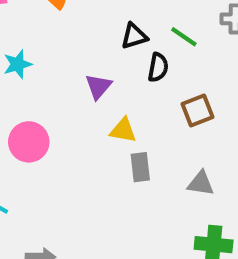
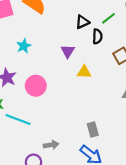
green line: (184, 37) -> (108, 18), turned -64
gray rectangle: (140, 167) -> (93, 129), moved

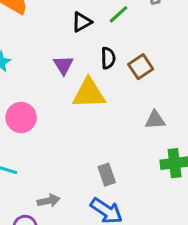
black semicircle: (97, 36) -> (108, 58), moved
yellow triangle: (84, 72) -> (89, 93), size x1.6

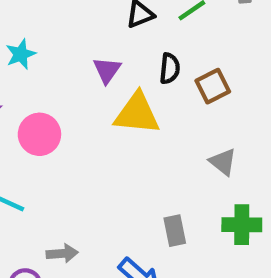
gray triangle: (155, 120) -> (223, 162), turned 35
gray rectangle: (107, 175) -> (175, 231), moved

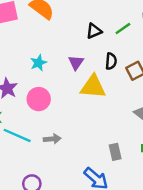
cyan star: (21, 54) -> (38, 63), moved
gray arrow: (62, 253) -> (52, 139), moved

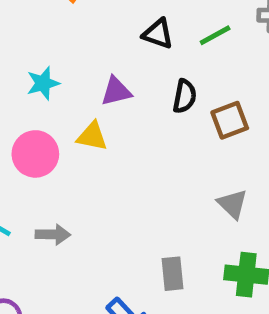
black triangle: (94, 31) -> (158, 34), turned 35
purple triangle: (76, 63) -> (116, 91), turned 35
yellow triangle: (93, 87) -> (92, 136), moved, size x0.6

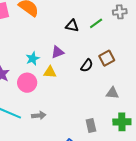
cyan star: (43, 83) -> (33, 59), moved
black semicircle: (185, 96) -> (87, 66), moved, turned 32
gray triangle: (233, 204) -> (112, 93), turned -32

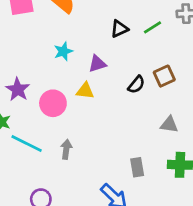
black triangle: (72, 26) -> (119, 29), turned -40
cyan star: (33, 59) -> (63, 51), moved
gray arrow: (39, 115) -> (66, 149), turned -80

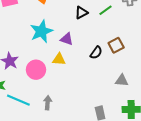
cyan star: (63, 51) -> (41, 31), size x1.6
purple triangle: (97, 64) -> (67, 39), turned 40

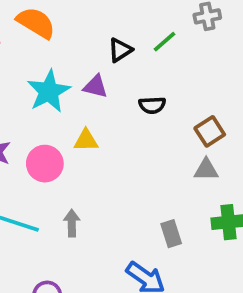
purple triangle: (67, 39) -> (95, 87), moved
brown square: (116, 45) -> (210, 131), moved
black semicircle: (96, 53) -> (152, 105), moved, turned 56

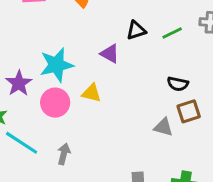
cyan star: (49, 91) -> (56, 65), moved
black semicircle: (152, 105) -> (178, 84), moved
gray triangle: (206, 170) -> (163, 127), moved

